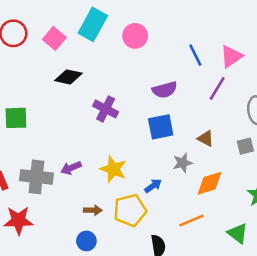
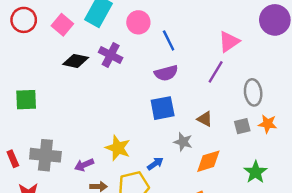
blue line: (195, 55) -> (169, 40), moved
purple cross: (106, 109) -> (111, 55), moved
gray star: (183, 163) -> (183, 142), turned 30
purple arrow: (71, 168) -> (84, 165), moved

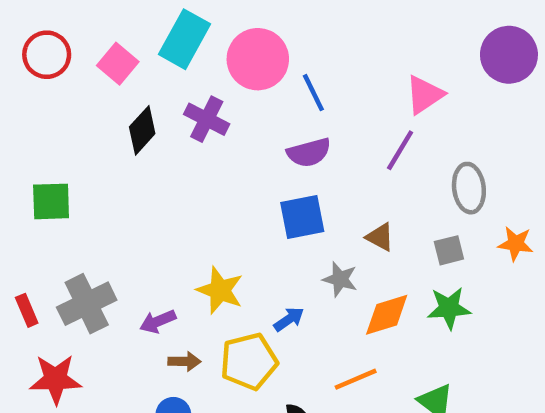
pink circle: (138, 22) -> (258, 59), size x1.4
black diamond: (76, 61) -> (142, 130), turned -60
orange star: (268, 124) -> (516, 244), moved
gray cross: (45, 155) -> (87, 304), turned -32
green star: (256, 172) -> (449, 308), moved, turned 30

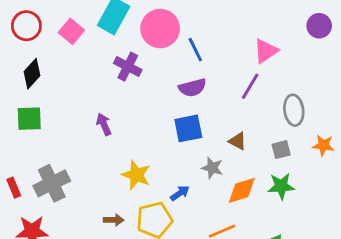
purple circle: (509, 55) -> (319, 26), size x0.7
black diamond: (142, 130) -> (32, 74), moved
purple arrow: (158, 321) -> (104, 124), moved, turned 90

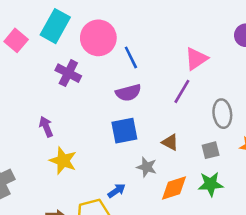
yellow star: (136, 175) -> (63, 161), moved

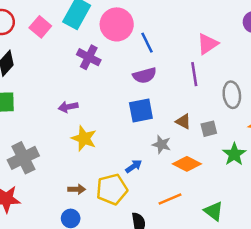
purple line: (182, 91) -> (194, 74), turned -40
purple arrow: (46, 127) -> (68, 107), turned -78
gray square: (211, 150) -> (209, 129), moved
green star: (211, 184) -> (234, 154), moved, turned -30
orange diamond: (174, 188) -> (187, 164), turned 44

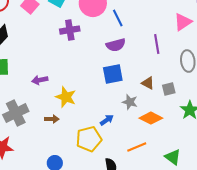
pink triangle: (208, 44) -> (183, 22), moved
purple cross: (89, 57) -> (70, 30), turned -36
purple arrow: (68, 107) -> (40, 80), moved
brown arrow: (77, 189) -> (52, 119), moved

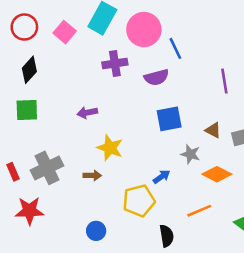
purple semicircle: (116, 45) -> (156, 77), moved
purple arrow: (40, 80) -> (87, 113), moved

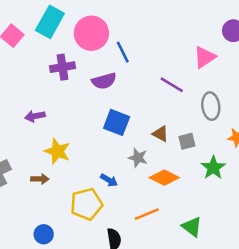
purple line: (224, 81) -> (172, 85), turned -50
blue square: (169, 119) -> (117, 122), turned 32
blue arrow: (162, 177) -> (109, 180), turned 66

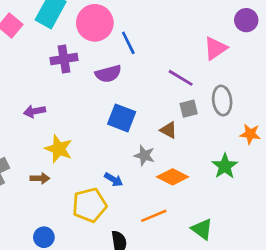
gray square: (187, 141) -> (189, 109), moved

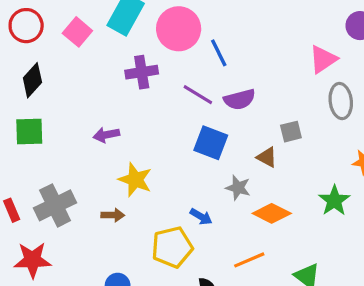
purple semicircle: (108, 74) -> (240, 99), moved
purple line: (181, 78) -> (198, 95), moved
gray ellipse: (222, 101) -> (341, 101), moved

